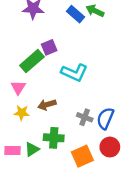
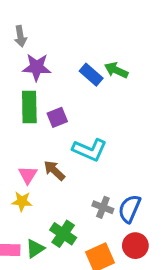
green rectangle: (32, 61) -> (29, 107), moved, turned -50
pink triangle: (18, 87) -> (28, 175), moved
brown arrow: (47, 105) -> (54, 170), moved, turned 60
green cross: (54, 138) -> (63, 234), turned 30

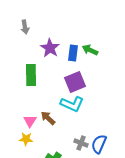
purple star: (37, 67) -> (50, 48), moved, turned 30
blue rectangle: (91, 75) -> (73, 53), turned 56
purple square: (57, 117) -> (75, 82), moved, size x1.5

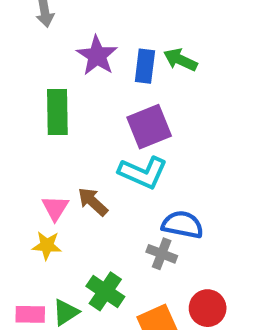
blue semicircle: (99, 144) -> (183, 225), moved, turned 78

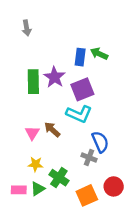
purple star: (97, 56) -> (54, 77), moved
blue semicircle: (183, 225) -> (100, 142), turned 55
yellow star: (47, 245) -> (35, 164), moved

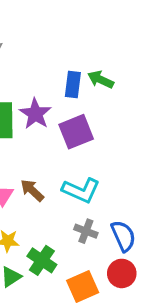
cyan L-shape: (79, 114) -> (81, 190), moved
blue semicircle: (100, 142) -> (123, 236), moved

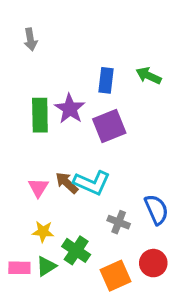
green arrow: (101, 80) -> (149, 76), moved
cyan L-shape: (81, 190) -> (92, 183), moved
blue semicircle: (123, 236) -> (156, 210), moved

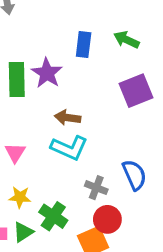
purple square: (109, 126) -> (136, 91), moved
brown arrow: (67, 183) -> (68, 118), moved, turned -35
red circle: (153, 263) -> (107, 219), moved

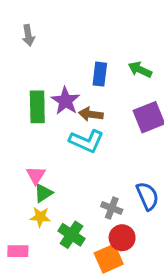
brown arrow: (68, 118) -> (91, 114), moved
cyan L-shape: (69, 148) -> (86, 141), moved
green triangle: (23, 232) -> (43, 193), moved

